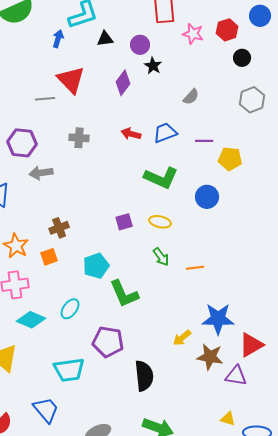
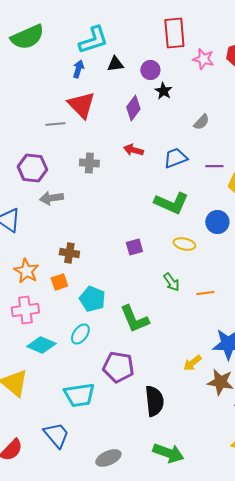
blue arrow: (58, 39) -> (78, 69), moved
red arrow: (131, 134) -> (133, 150), moved
yellow ellipse: (160, 222) -> (184, 244), moved
brown cross: (59, 228) -> (69, 253), turned 30
cyan pentagon: (96, 266) -> (92, 299), moved, turned -30

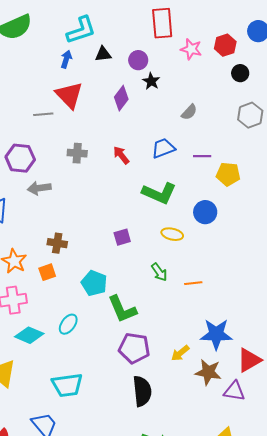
red arrow: (133, 150) -> (121, 155), moved, turned 36
cyan pentagon: (92, 299) -> (94, 283), moved
purple pentagon: (118, 367) -> (134, 348), moved

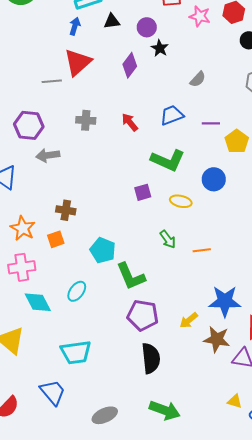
red triangle: (69, 95) -> (78, 62), turned 32
yellow pentagon: (228, 174) -> (237, 141), turned 30
purple square: (122, 237) -> (143, 192), moved
cyan diamond: (29, 335) -> (38, 302), turned 40

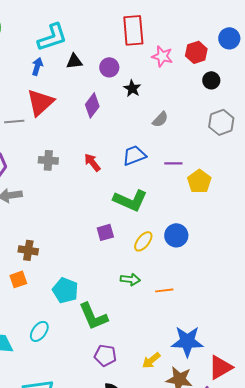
black star: (160, 48) -> (132, 88), moved
blue circle: (214, 179) -> (176, 235), moved
yellow ellipse: (181, 201) -> (143, 241), turned -65
green arrow: (168, 239) -> (130, 279), turned -48
purple pentagon: (143, 315) -> (105, 355), size x0.7

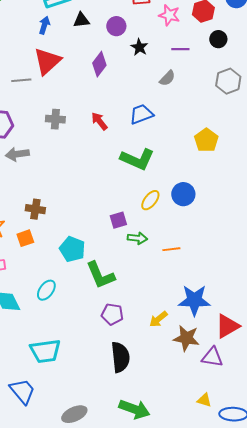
purple line: (173, 163) -> (180, 49), moved
purple square: (105, 232) -> (118, 220), moved

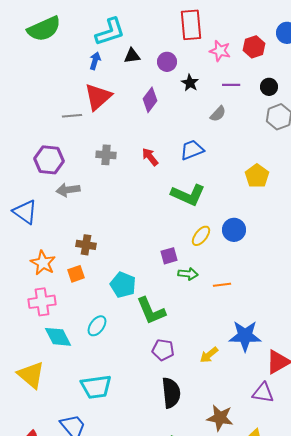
black circle: (218, 39) -> (269, 87), moved
brown star: (186, 338) -> (220, 418), moved

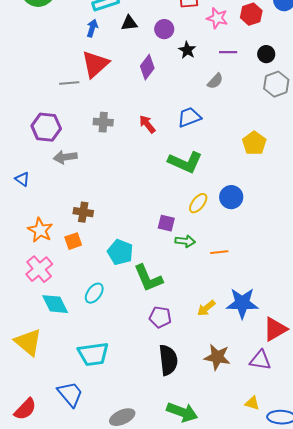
blue triangle: (25, 212) -> (22, 179), size x0.6
purple square: (169, 256) -> (166, 223), turned 30
pink cross: (42, 302) -> (39, 269), turned -32
yellow arrow: (209, 355) -> (206, 308), moved
brown star: (220, 418) -> (217, 357), moved

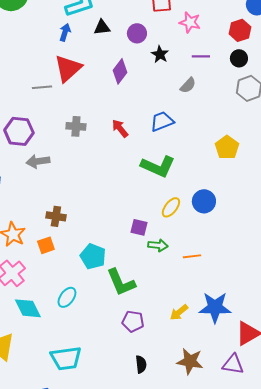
red hexagon: (251, 14) -> (240, 30), moved
black semicircle: (168, 360) -> (141, 364), size x0.6

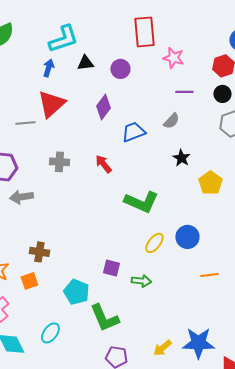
black star: (160, 54) -> (181, 158), moved
blue trapezoid: (162, 121) -> (133, 132), moved
purple square: (139, 227) -> (111, 268), moved
orange line: (192, 256) -> (209, 275), moved

